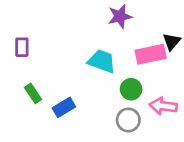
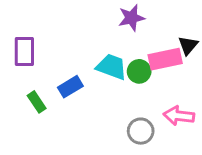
purple rectangle: (22, 47) -> (24, 51), size x1.4
green circle: (131, 89) -> (139, 71), moved
blue rectangle: (64, 107) -> (70, 87), moved

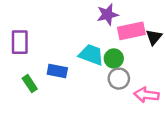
pink rectangle: (165, 59) -> (131, 31), moved
blue rectangle: (70, 87) -> (57, 71), turned 42
gray circle: (141, 131) -> (119, 79), moved

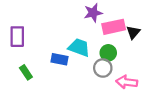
green circle: (114, 58) -> (108, 53), moved
blue rectangle: (57, 71) -> (59, 59), moved

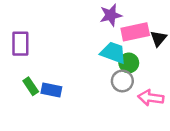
cyan trapezoid: (79, 47) -> (113, 53), moved
blue rectangle: (59, 59) -> (51, 90), moved

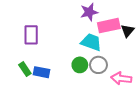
purple rectangle: (20, 44) -> (31, 35), moved
green circle: (129, 63) -> (80, 65), moved

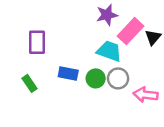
pink rectangle: (109, 26) -> (131, 31), turned -35
blue rectangle: (41, 72) -> (68, 73), moved

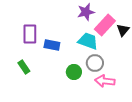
blue rectangle: (68, 73) -> (52, 45), moved
green circle: (96, 78) -> (74, 72), moved
pink arrow: (145, 95) -> (105, 81), moved

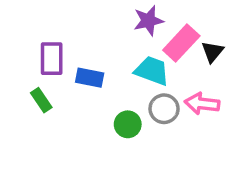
green rectangle: (24, 67) -> (41, 100), moved
pink arrow: (105, 81) -> (202, 104), moved

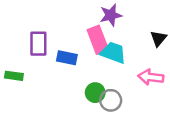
pink rectangle: (181, 43) -> (98, 40), moved, turned -64
green rectangle: (41, 100) -> (14, 76), moved, turned -48
gray circle: (164, 109) -> (111, 100), moved

